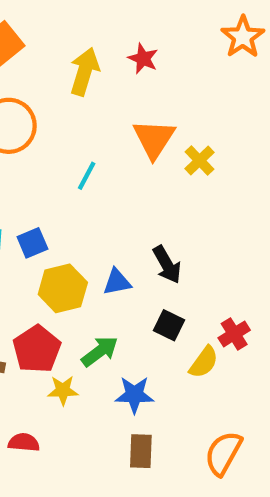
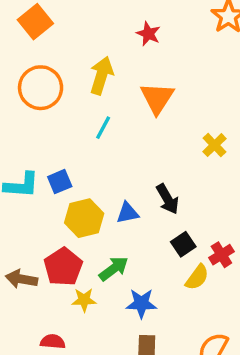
yellow arrow: (85, 72) -> (101, 75), moved
yellow cross: (199, 160) -> (215, 145), moved
black square: (169, 325) -> (183, 244), moved, turned 30

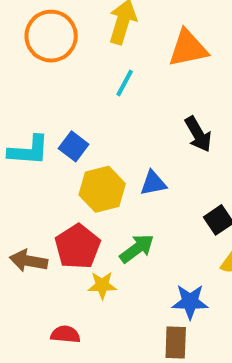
orange triangle: (157, 98) -> (188, 48), turned 45
blue square: (60, 182) -> (74, 146), turned -30
black arrow: (168, 199) -> (198, 134), moved
blue star: (141, 303) -> (190, 302), moved

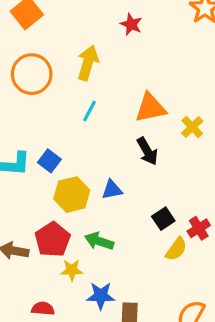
orange triangle: (188, 48) -> (150, 108), moved
green arrow: (137, 249) -> (99, 241), turned -124
blue star: (190, 302) -> (101, 296), moved

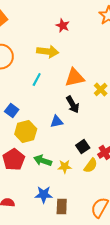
yellow arrow: (88, 63) -> (48, 52), moved, turned 80
blue triangle: (112, 190) -> (57, 122), moved
yellow star: (72, 270) -> (65, 167), moved

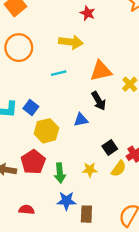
cyan line: (37, 80) -> (59, 73), turned 48
green arrow: (43, 161) -> (60, 173), moved, turned -114

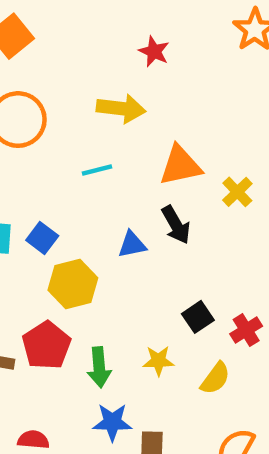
blue triangle: (81, 120) -> (132, 245), moved
yellow semicircle: (119, 169) -> (215, 378), moved

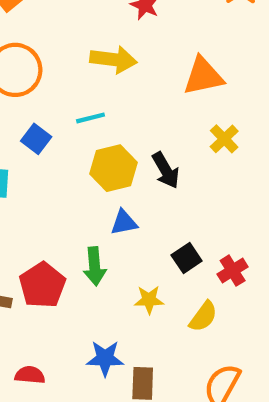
orange triangle: (180, 166) -> (203, 76), moved
blue square: (42, 238) -> (36, 139), moved
blue triangle: (132, 245) -> (124, 222), moved
yellow hexagon: (73, 284) -> (113, 168), moved
green arrow: (99, 367) -> (95, 266), moved

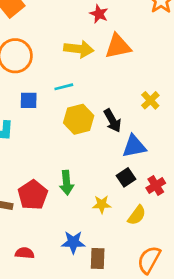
orange triangle: (203, 76) -> (118, 46), moved
blue square: (36, 139) -> (29, 100), turned -36
blue triangle: (124, 222) -> (134, 146), moved, size x1.4

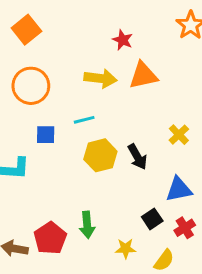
blue triangle: (134, 146) -> (179, 189), moved

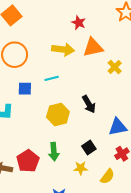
yellow cross: (179, 135) -> (115, 67), moved
yellow hexagon: (100, 155) -> (58, 114), moved
black square: (152, 219) -> (89, 147), moved

